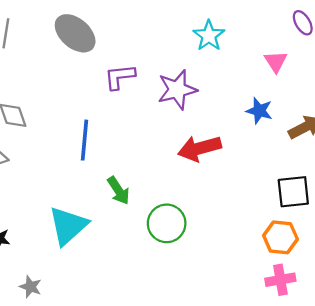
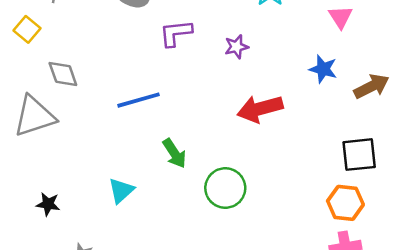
purple star: (177, 90) -> (236, 47), size x0.6
blue line: (84, 140) -> (139, 100), turned 69
cyan triangle: (68, 226) -> (121, 190), size x0.6

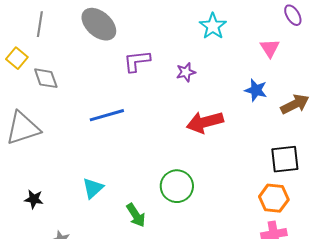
gray diamond: (63, 74) -> (46, 78), moved
green arrow: (174, 153) -> (136, 215), moved

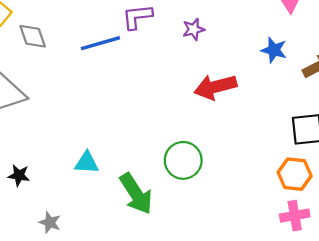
blue line: (107, 115) -> (100, 43), moved
cyan triangle: (93, 188) -> (87, 163), turned 45
green arrow: (136, 215) -> (136, 194), size x1.5

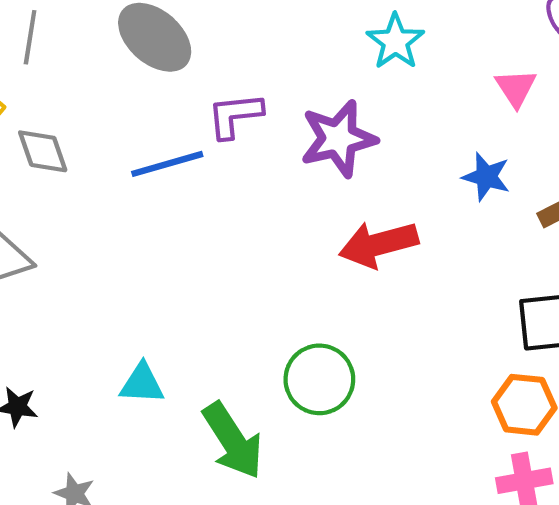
purple star: (194, 29) -> (338, 139), size x1.8

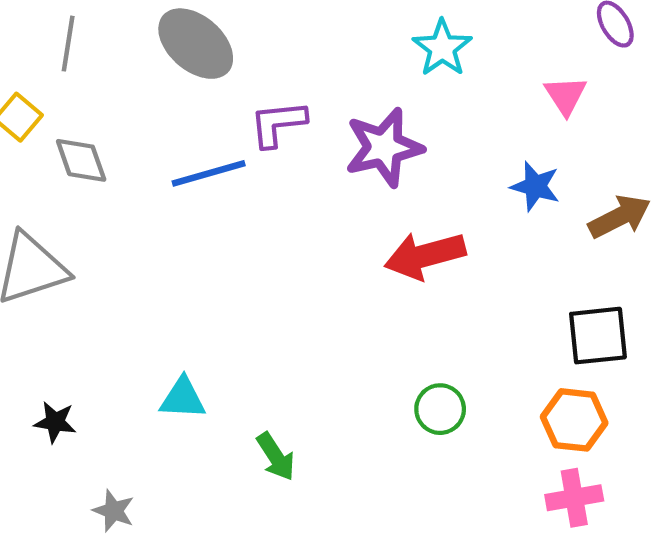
green circle: (319, 379) -> (440, 409), moved, size x0.7
green arrow: (233, 441) -> (276, 457), size x0.6

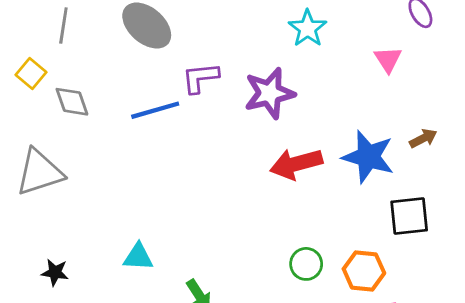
blue star: (535, 186) -> (368, 157), moved, size x1.6
brown arrow: (620, 217) -> (423, 138), size x0.7
orange hexagon: (574, 420) -> (364, 271), moved

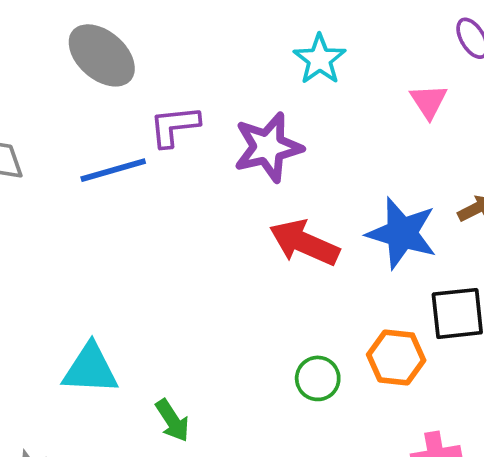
red arrow: (296, 164) -> (304, 243), turned 39
cyan triangle: (138, 257) -> (90, 369), size x1.4
orange hexagon: (364, 271) -> (396, 357), moved

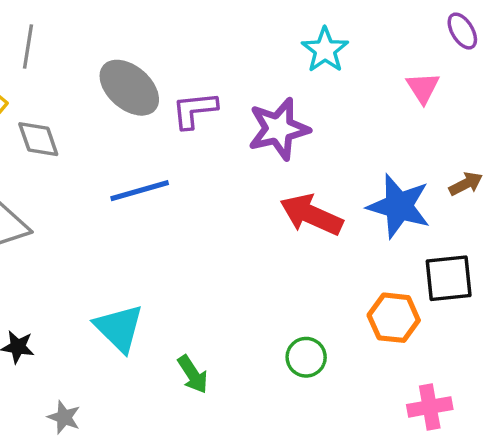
gray ellipse: (102, 55) -> (129, 88), moved
blue line: (113, 170) -> (140, 191), moved
cyan triangle: (90, 369) -> (119, 328), turned 42
green circle: (318, 378) -> (306, 357), moved

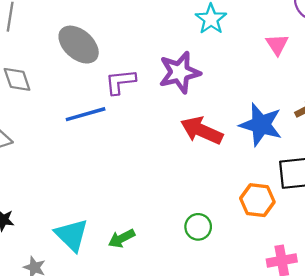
purple L-shape: (195, 110) -> (120, 82), moved
cyan triangle: (119, 328) -> (72, 235), moved
green arrow: (193, 374) -> (122, 238), turned 96

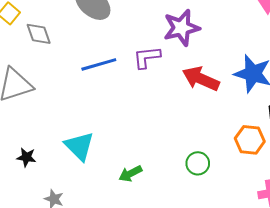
purple L-shape: (120, 82) -> (147, 57), moved
cyan triangle: (72, 235) -> (79, 146), moved

